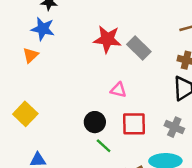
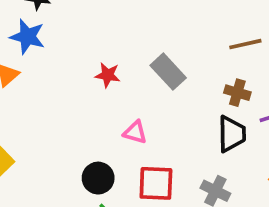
red star: (107, 39) -> (108, 75), moved, size x0.6

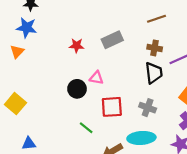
gray rectangle: (168, 72) -> (112, 40), turned -66
black circle: (98, 178) -> (77, 89), moved

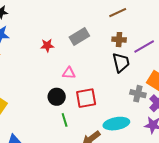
black circle: (77, 89) -> (57, 97), moved
gray cross: (148, 108) -> (138, 94), moved
green line: (86, 128) -> (65, 120), turned 40

